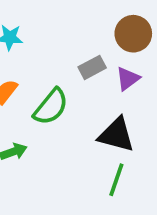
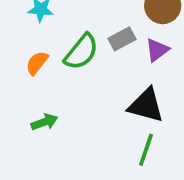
green semicircle: (51, 107) -> (81, 52), moved

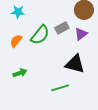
green line: (146, 150) -> (60, 88), moved, turned 54

